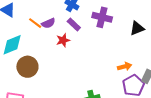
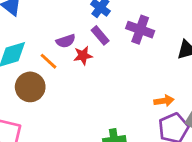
orange line: (35, 23) -> (49, 61), moved
purple semicircle: (48, 23) -> (66, 41), moved

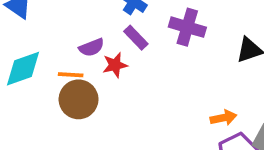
orange line: (49, 61) -> (71, 75), turned -36
brown circle: (30, 87) -> (79, 99), moved

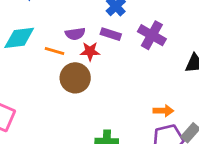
purple rectangle: (136, 38) -> (111, 34), turned -42
brown circle: (79, 99) -> (75, 78), moved

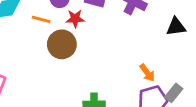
orange arrow: (163, 111) -> (147, 73), turned 54

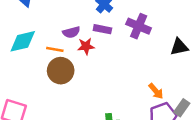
brown circle: (62, 44) -> (61, 71), moved

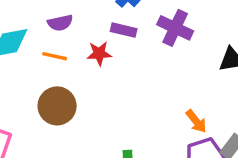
purple semicircle: (71, 32) -> (60, 23), moved
brown circle: (61, 71) -> (57, 106), moved

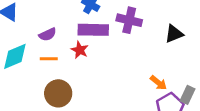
purple rectangle: (124, 30) -> (93, 30), size x1.6
red star: (99, 53) -> (80, 50), turned -30

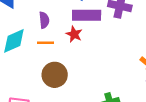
purple semicircle: (48, 34) -> (44, 20), turned -70

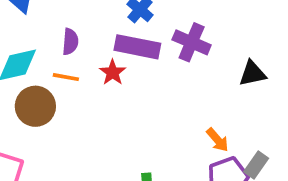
brown circle: (55, 75) -> (35, 106), moved

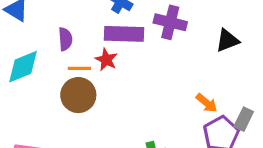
orange line: (66, 77) -> (79, 68), moved
brown circle: (35, 106) -> (78, 95), moved

